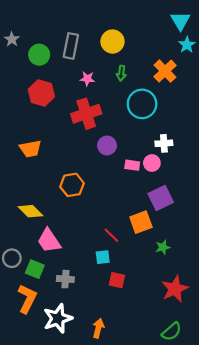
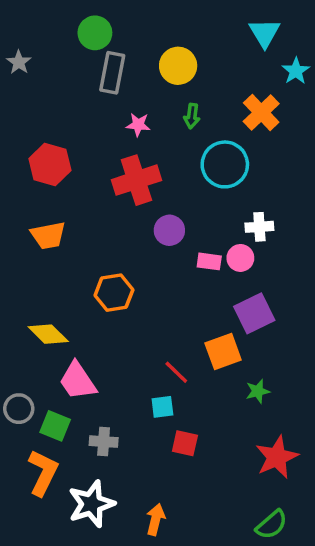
cyan triangle: (180, 21) -> (265, 33), moved
green circle: (39, 55) -> (95, 33), moved
red hexagon: (41, 93) -> (50, 164), moved

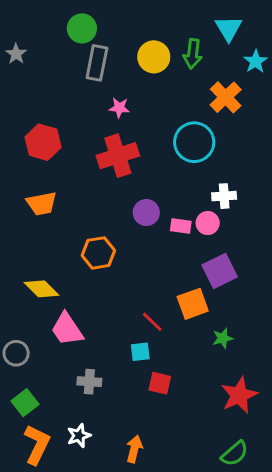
green arrow: (192, 116) -> (193, 54), moved, size x1.4
purple circle: (169, 230) -> (146, 213), moved
green square: (55, 426) -> (25, 403), moved, turned 30
orange L-shape: (43, 473) -> (37, 445), moved
white star: (91, 504) -> (79, 436), size x0.6

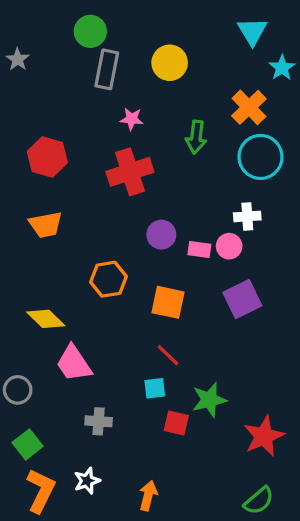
green arrow: (193, 54) -> (196, 137), moved
cyan circle: (194, 142) -> (260, 157), moved
orange square: (193, 304) -> (168, 302), moved, turned 32
green star: (223, 338) -> (209, 400), moved, size x1.5

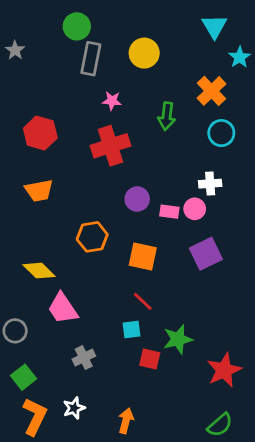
cyan circle: (260, 157) -> (221, 133), size x0.7
gray cross: (99, 421) -> (84, 358), turned -30

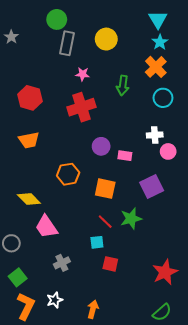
cyan star: (240, 57) -> (160, 42), moved
pink circle: (195, 209) -> (168, 151), moved
green star: (178, 339) -> (131, 219), moved

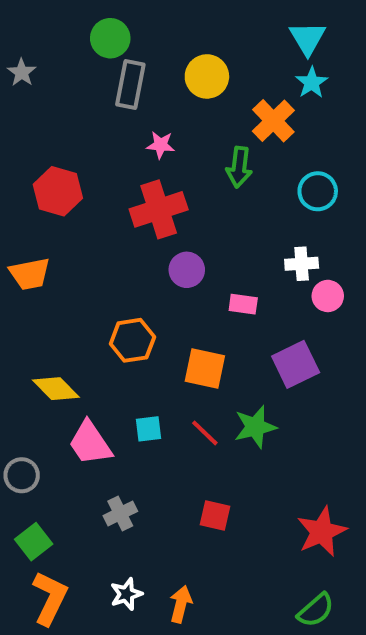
orange cross: (156, 67) -> (273, 121), moved
orange trapezoid: (29, 140) -> (30, 274), moved
purple circle: (101, 146) -> (187, 270), moved
cyan square: (97, 242) -> (149, 429), moved
white star: (55, 300) -> (126, 594), moved

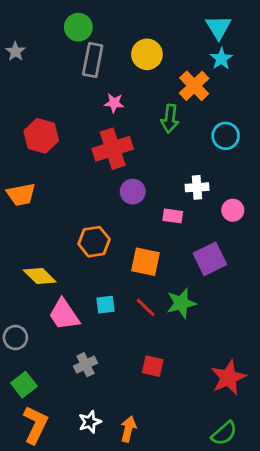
white cross: (302, 264) -> (197, 187), moved

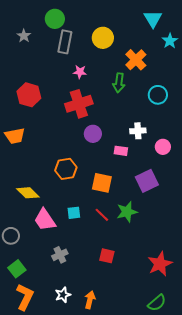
gray star: (15, 51) -> (24, 36), moved
cyan star: (221, 59) -> (170, 41), moved

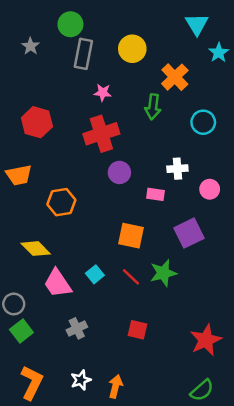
orange hexagon: (66, 169) -> (61, 202), moved
cyan square: (74, 213) -> (95, 274), turned -32
green square: (17, 269) -> (21, 331), moved

